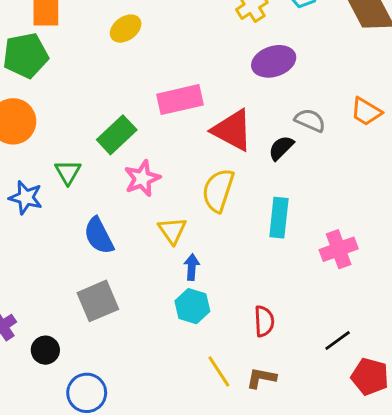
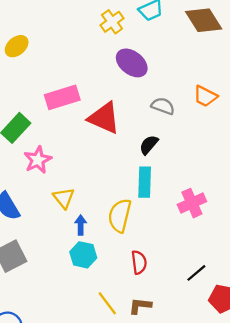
purple ellipse: (274, 61) -> (132, 63), turned 60
black semicircle: (281, 148) -> (149, 145), moved
yellow semicircle: (218, 190) -> (120, 216), moved

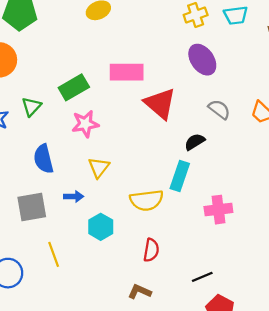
yellow semicircle: (120, 216) -> (147, 200), turned -128
blue arrow: (81, 225) -> (74, 196), moved, turned 72
yellow line: (107, 303) -> (54, 254), moved

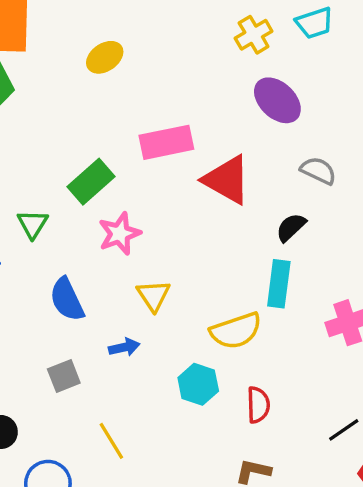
gray square: (32, 207) -> (64, 376), size x0.7
cyan hexagon: (101, 227) -> (198, 384), moved

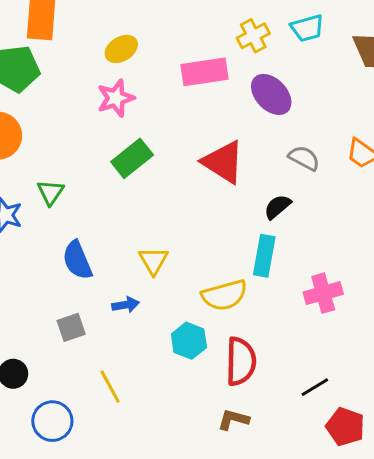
pink rectangle: (166, 142) -> (204, 72), moved
green rectangle: (91, 182) -> (132, 158), moved
pink star: (120, 234) -> (116, 98), moved
red semicircle: (258, 405) -> (241, 361), size x1.5

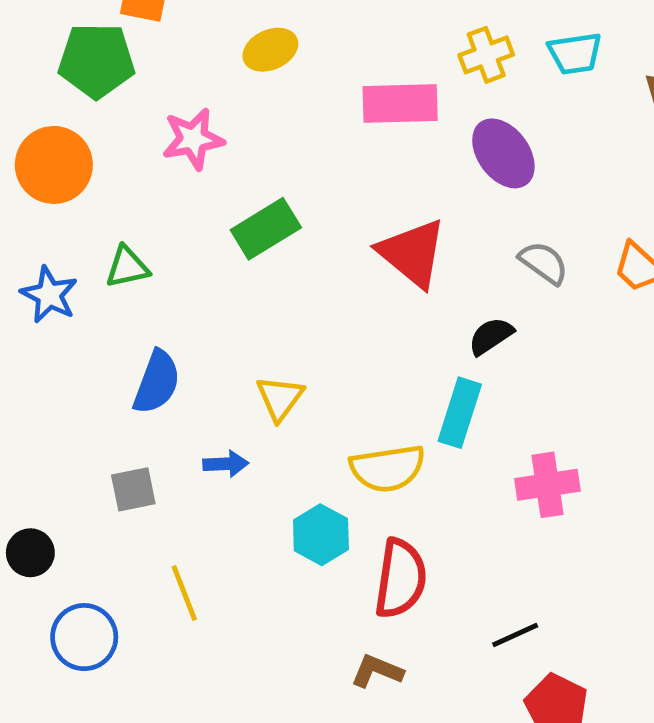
pink star: (116, 98) -> (193, 139), moved
green triangle: (51, 192) -> (127, 267), turned 36
blue semicircle: (77, 260) -> (157, 382), turned -144

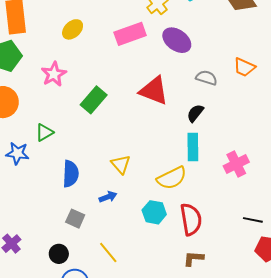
gray square: (133, 489) -> (75, 219), turned -36
black circle: (30, 553) -> (59, 254), moved
black line: (515, 635) -> (253, 220), moved, turned 54

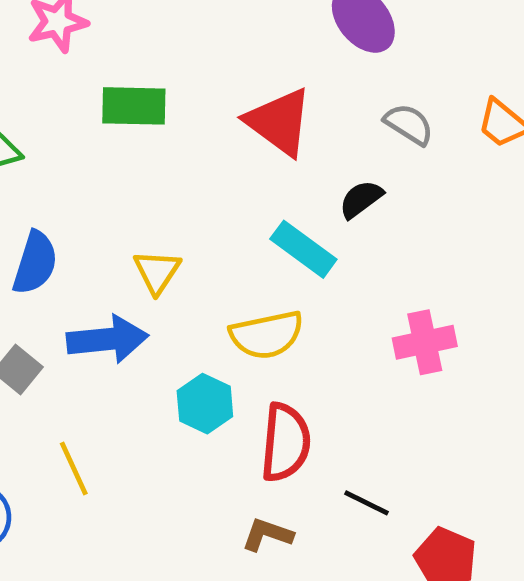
green rectangle: (94, 100) -> (134, 106), turned 36
cyan rectangle: (193, 147) -> (303, 249), moved, turned -68
blue arrow: (108, 197) -> (107, 339), size x1.8
black line: (253, 220) -> (367, 503), moved

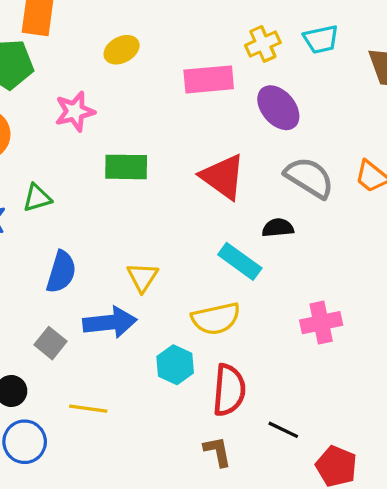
gray semicircle: (409, 124) -> (309, 178), size x1.5
black semicircle: (361, 199) -> (278, 228), turned 32
yellow line: (74, 469) -> (88, 409), turned -57
brown L-shape: (267, 535) -> (217, 452), turned 60

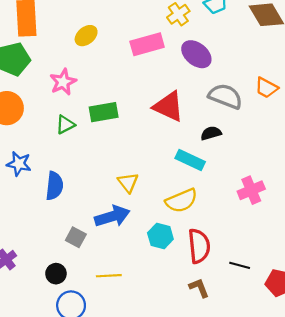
green triangle: (37, 198) -> (65, 125), moved
blue semicircle: (61, 272) -> (54, 186), moved

